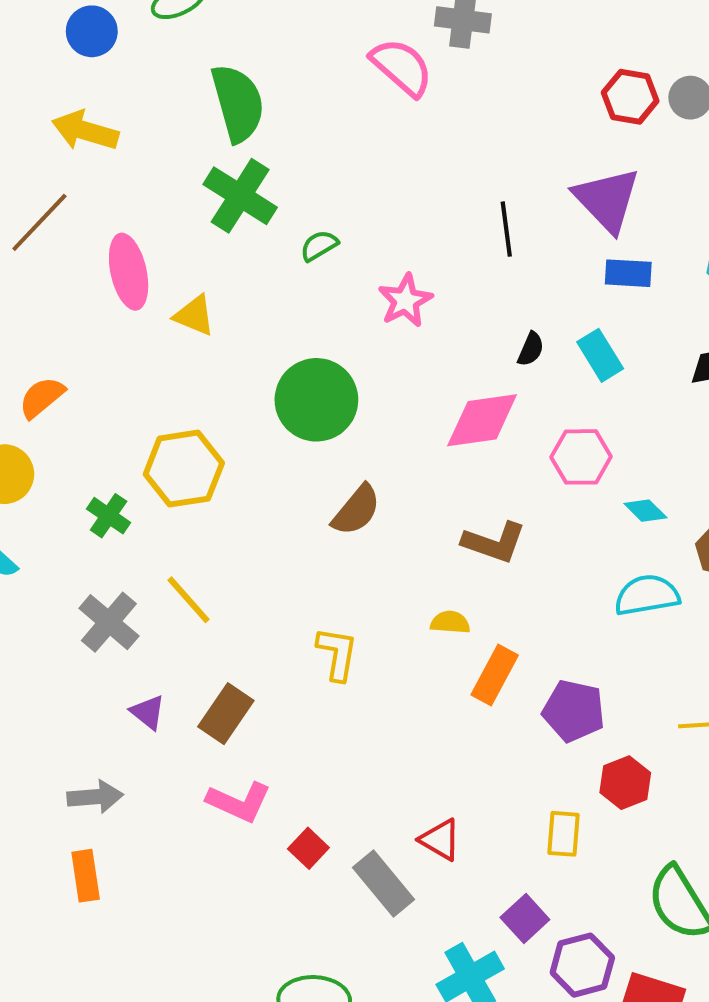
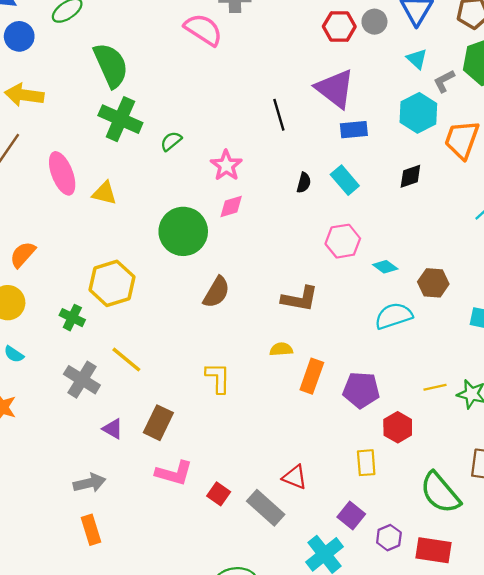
pink diamond: (482, 420) -> (231, 207), moved, size x0.6
purple hexagon: (582, 965) -> (389, 538), size x0.7

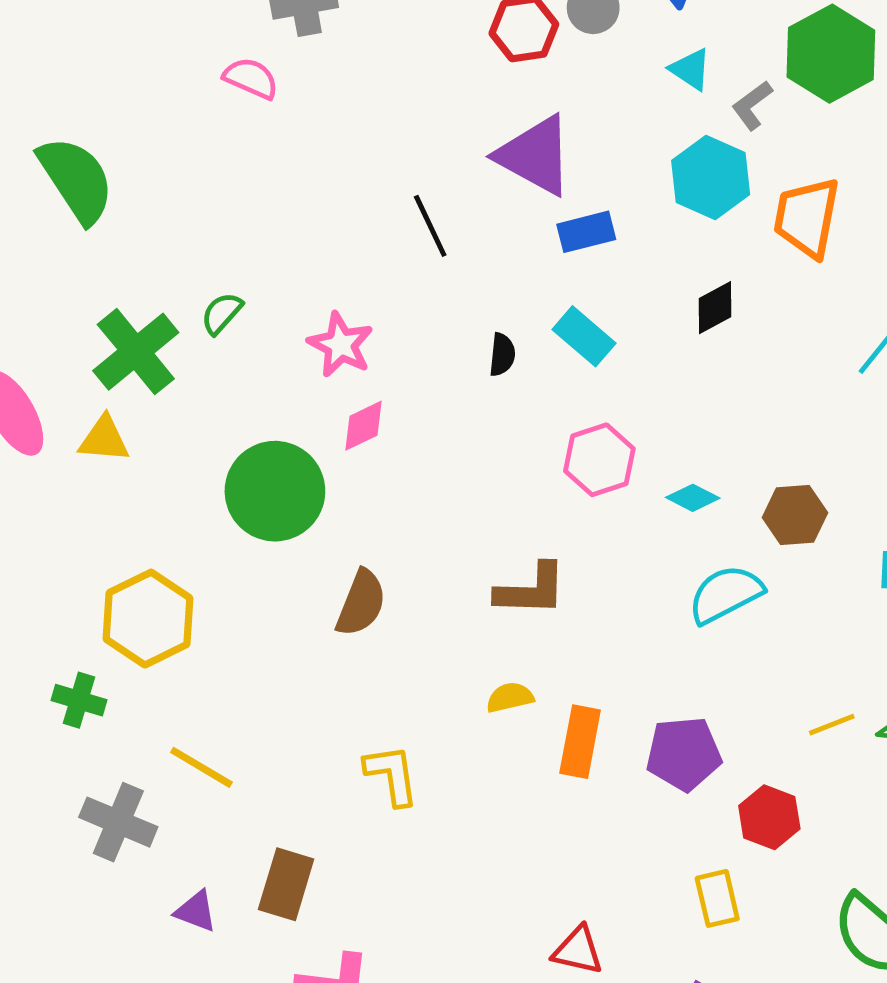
pink semicircle: (203, 30) -> (251, 78), size x0.7
green cross: (120, 119) -> (136, 352), moved, turned 36

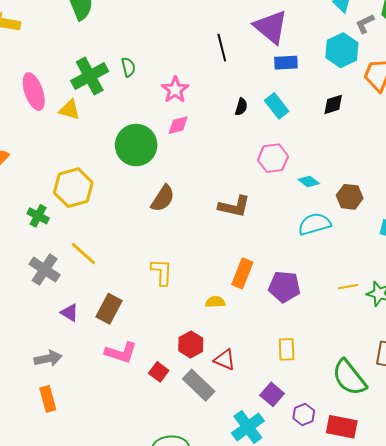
green semicircle: (222, 313) -> (128, 67), turned 114
yellow semicircle: (510, 697) -> (215, 302), moved
red hexagon: (769, 817) -> (191, 345), moved

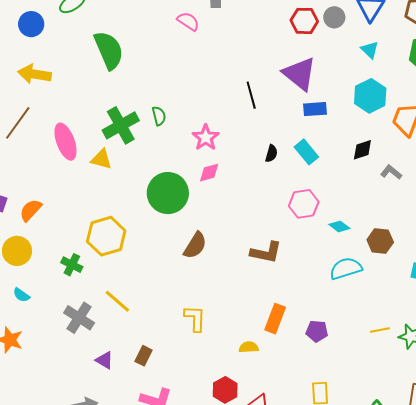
gray L-shape: (365, 24) -> (391, 172), moved, turned 65
purple pentagon: (284, 287) -> (317, 331), size x0.7
brown rectangle: (109, 309) -> (144, 356), size x0.7

